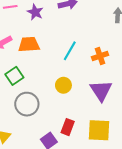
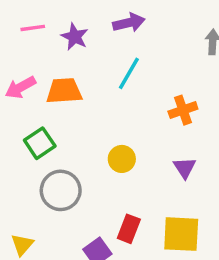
cyan line: (70, 51) -> (129, 73), moved
purple triangle: (101, 90) -> (185, 168), size x0.6

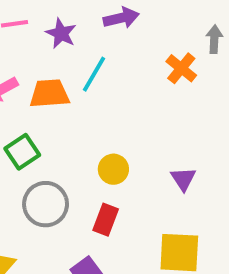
cyan line: (129, 73) -> (94, 74), moved
orange cross: (183, 110) -> (181, 68), moved, turned -32
red rectangle: (129, 229) -> (106, 220), moved

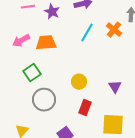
cyan line: (94, 74) -> (87, 33), moved
red rectangle: (106, 220) -> (85, 108), moved

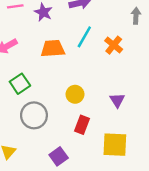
orange cross: (114, 30) -> (114, 45), moved
orange trapezoid: (46, 43) -> (53, 49), moved

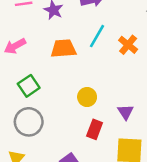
purple triangle: (117, 100) -> (126, 112), moved
gray circle: (34, 115) -> (29, 122), moved

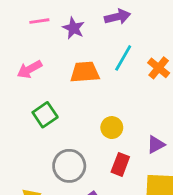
purple triangle: (126, 112) -> (156, 145), turned 35
gray circle: (29, 122) -> (69, 166), moved

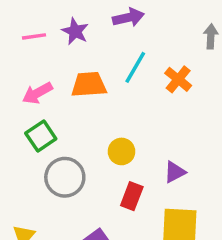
pink line: (39, 21) -> (34, 36), moved
pink arrow: (29, 69) -> (37, 93), moved
gray circle: (69, 166) -> (65, 177), moved

